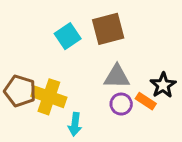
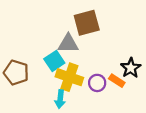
cyan square: (68, 36) -> (54, 61), moved
gray triangle: (117, 77) -> (68, 44), moved
yellow cross: (49, 97) -> (69, 77), moved

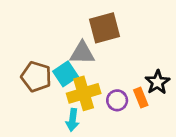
brown pentagon: (16, 73) -> (36, 77), moved
yellow cross: (69, 77) -> (84, 93), turned -36
orange rectangle: (117, 81) -> (141, 98), turned 35

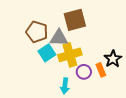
brown pentagon: (36, 77) -> (37, 32), moved
yellow cross: (84, 93) -> (70, 55), moved
cyan arrow: (72, 120) -> (65, 86), moved

